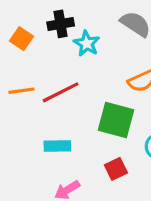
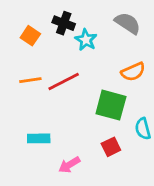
black cross: (61, 24) -> (64, 23), turned 30
cyan rectangle: (57, 146) -> (39, 138), moved

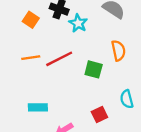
orange semicircle: (133, 72) -> (118, 51), turned -78
green square: (111, 105) -> (94, 69), moved, size x0.7

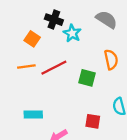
orange square: (31, 20) -> (32, 39), moved
red square: (99, 115) -> (93, 121), turned 35

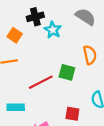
black cross: (54, 20) -> (35, 17), turned -35
red line: (54, 68) -> (41, 82), moved

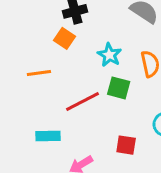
cyan star: (53, 30) -> (110, 55), moved
orange square: (15, 35) -> (64, 38), moved

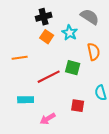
orange square: (64, 38) -> (47, 37), moved
cyan star: (110, 55) -> (70, 33), moved

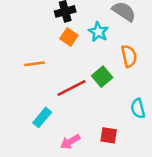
green square: (73, 68) -> (102, 77), turned 35
cyan rectangle: (26, 100) -> (42, 117), turned -49
red square: (78, 106) -> (109, 135), moved

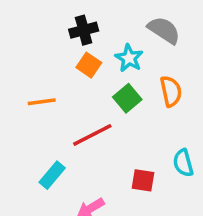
green square: (102, 77) -> (127, 98), moved
red square: (109, 135) -> (143, 180), moved

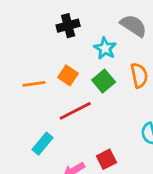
orange square: (89, 65) -> (68, 75), moved
red square: (143, 180) -> (106, 159), moved, turned -36

